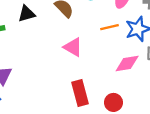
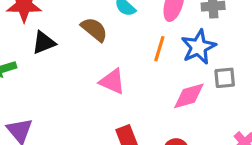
orange line: (109, 27) -> (159, 49), turned -54

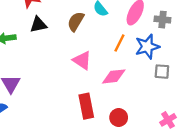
brown semicircle: (94, 29) -> (76, 21), turned -108
pink diamond: (189, 96) -> (114, 76), moved

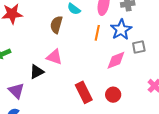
black triangle: (38, 25) -> (37, 72), moved
pink triangle: (82, 60) -> (54, 57), moved
pink diamond: (114, 76) -> (116, 60), moved

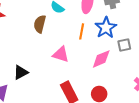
pink triangle: (54, 57) -> (61, 54), moved

